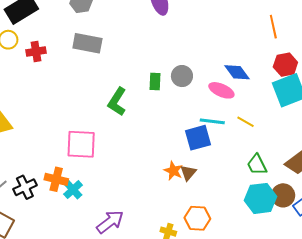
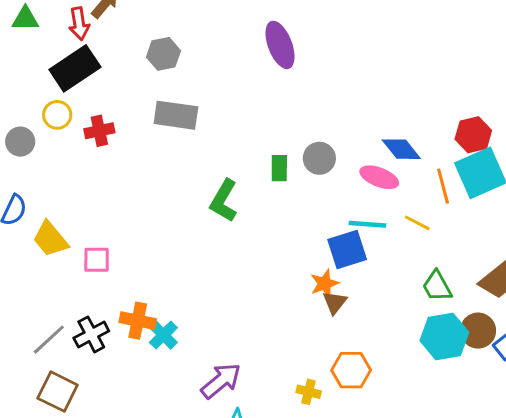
orange line: (273, 27) -> (443, 186), moved
pink square: (81, 144) -> (97, 260), moved, size x0.6
orange star: (173, 171) -> (324, 284), moved, turned 30

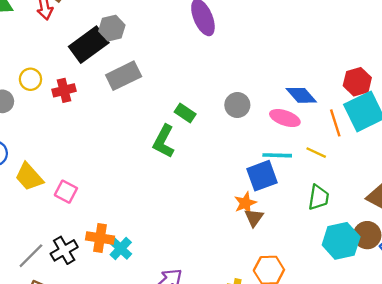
black rectangle: (75, 68) -> (89, 45), moved
gray rectangle: (176, 115) -> (124, 76), turned -32
green rectangle: (279, 168) -> (185, 113), moved, turned -54
pink square: (97, 260) -> (66, 192), turned 30
green trapezoid: (437, 286) -> (319, 197), moved, turned -140

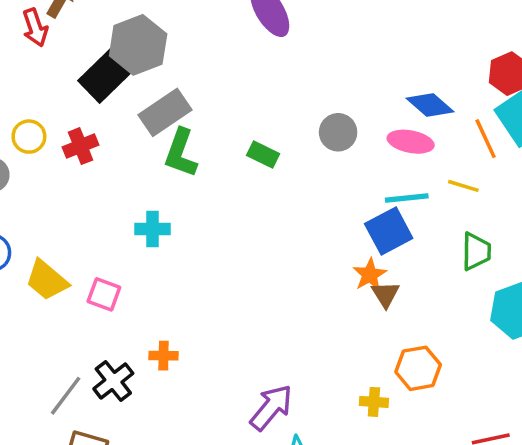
gray hexagon: (112, 28) -> (138, 45), size x1.5
green L-shape: (164, 141) -> (181, 153), moved
orange cross: (100, 238) -> (164, 356), size x0.7
cyan cross: (121, 248) -> (152, 229), moved, turned -35

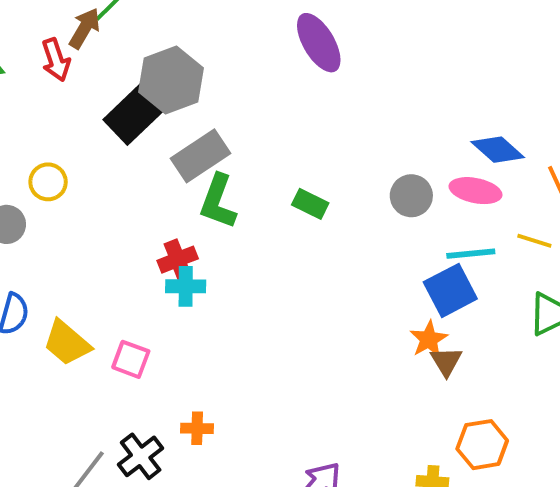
gray circle: (338, 132) -> (411, 196), moved
red cross: (80, 146) -> (178, 260), moved

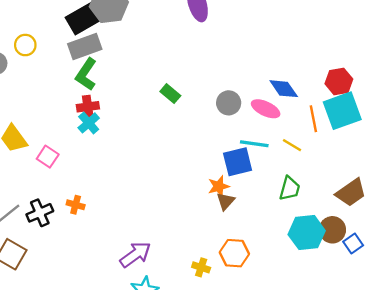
gray rectangle: (201, 156) -> (85, 47), moved
green L-shape: (218, 202) -> (86, 74), moved
cyan cross: (186, 286) -> (89, 123), turned 35

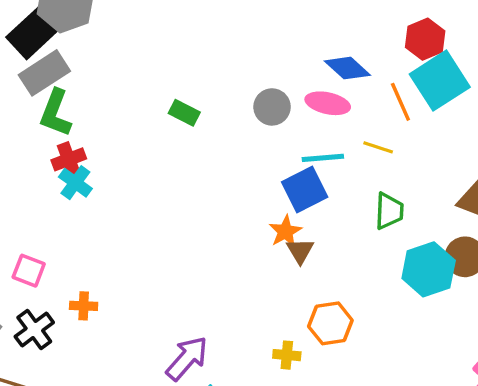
pink square: (48, 157) -> (29, 271), moved

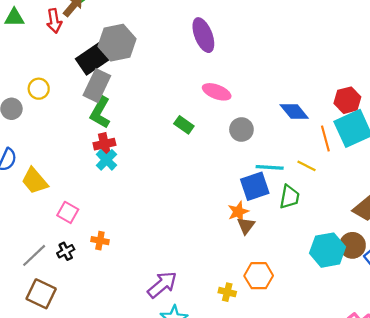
gray rectangle: (44, 73) -> (97, 86), turned -40
pink ellipse: (328, 103) -> (217, 92), moved
green trapezoid: (389, 211) -> (290, 197), moved
black cross: (34, 329) -> (66, 251), size x0.7

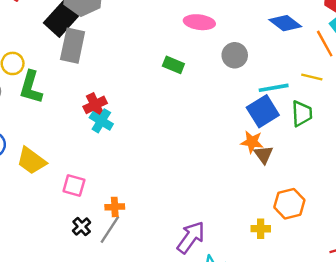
green L-shape: (100, 113) -> (31, 87), moved
orange star: (238, 212) -> (252, 142), turned -30
gray line: (34, 255) -> (110, 229), moved

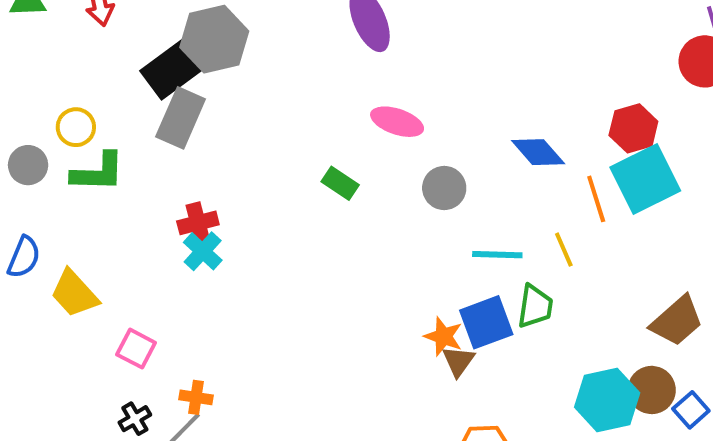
yellow line: (312, 77) -> (564, 250), turned 42
green L-shape: (31, 87) -> (98, 172), turned -116
blue square: (263, 111) -> (486, 322), moved

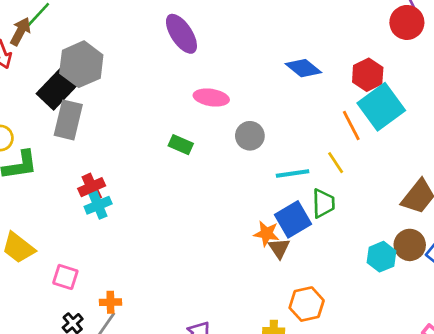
blue diamond: (538, 152) -> (303, 68), moved
cyan cross: (203, 251) -> (98, 205), turned 35
cyan hexagon: (607, 400) -> (382, 257), size x0.7

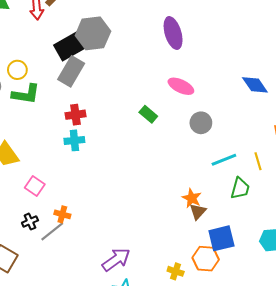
cyan line: (293, 174) -> (224, 160), turned -30
red cross: (92, 187) -> (75, 115), moved
blue square: (293, 219) -> (221, 238), moved

